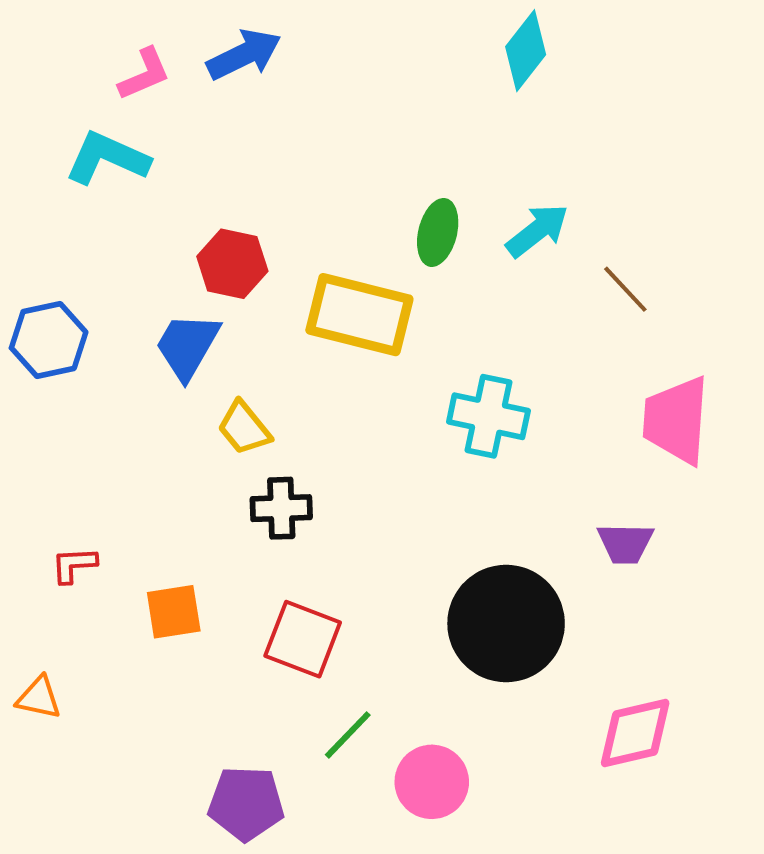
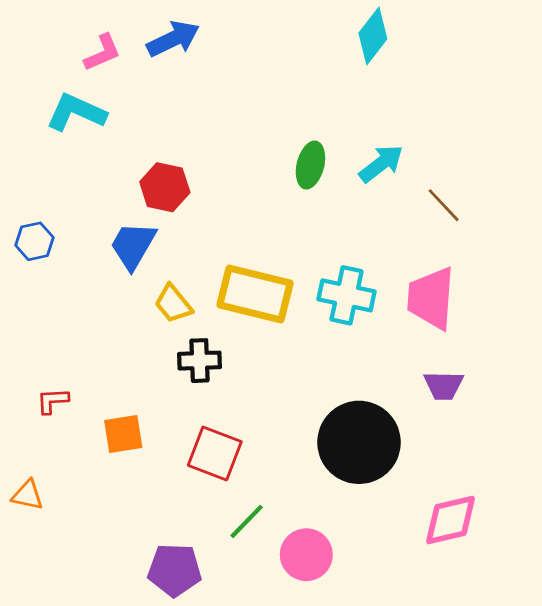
yellow rectangle: (359, 315) -> (255, 294), moved
blue hexagon: (49, 340) -> (34, 241), size x0.7
pink trapezoid: (676, 420) -> (431, 298), moved

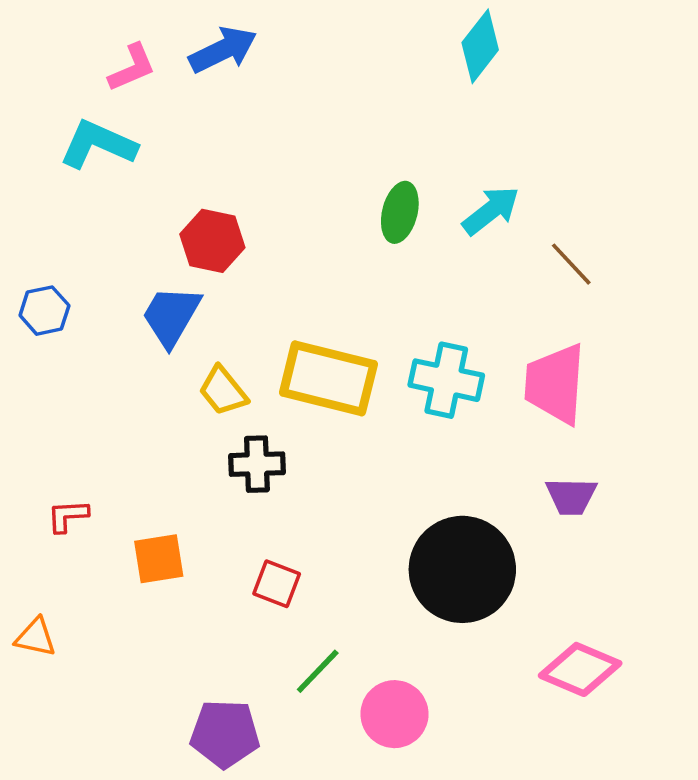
red square: (215, 453) -> (277, 584), size x0.7
pink diamond: (451, 520) -> (580, 669), turned 36

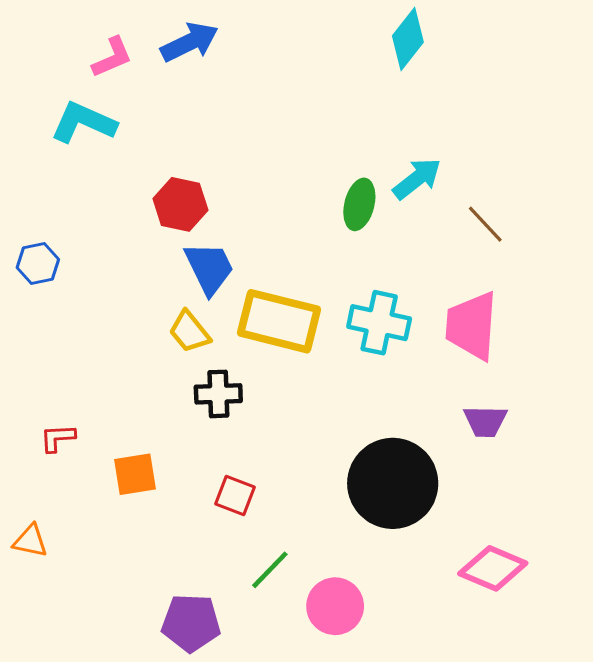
green ellipse: (400, 212) -> (359, 204), moved
blue trapezoid: (171, 316) -> (209, 268), moved, turned 124

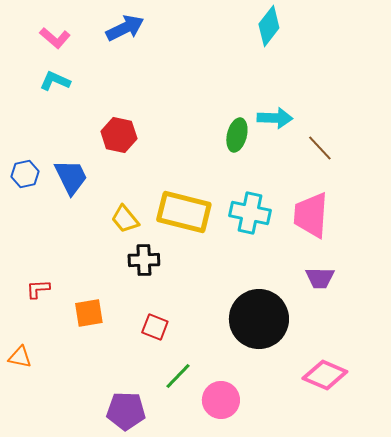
pink L-shape: (112, 57) -> (55, 38), moved, turned 64
cyan L-shape: (83, 123) -> (55, 81), size x0.7
cyan arrow: (417, 179) -> (275, 118), turned 40
blue trapezoid: (209, 268) -> (71, 177), moved

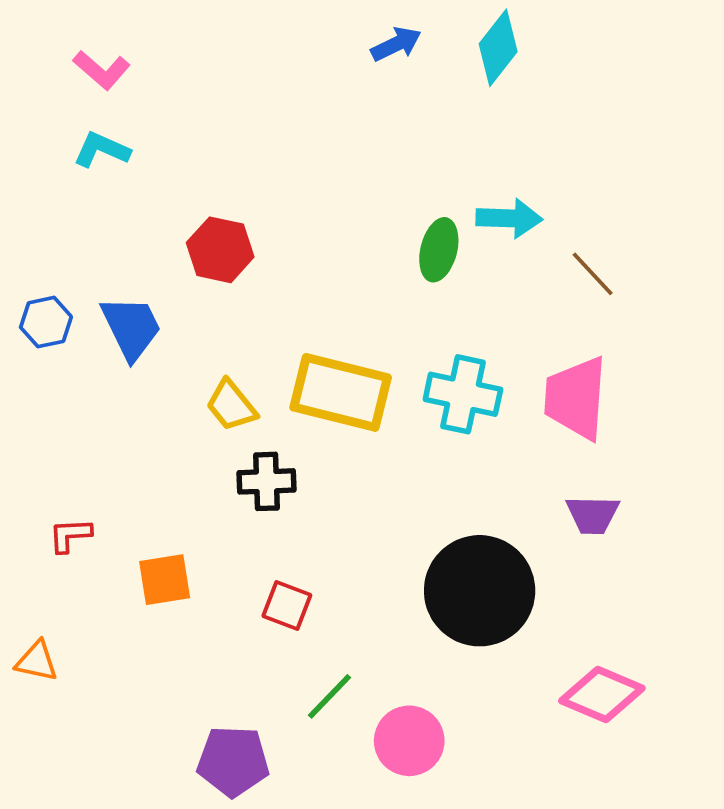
blue arrow: (125, 28) -> (396, 44), moved, size x0.7

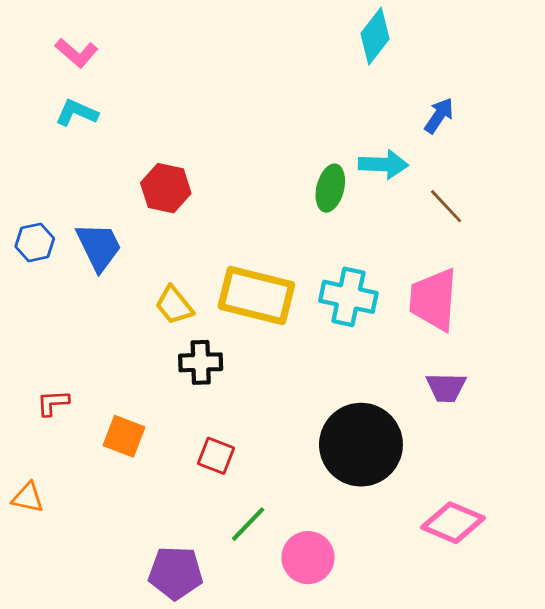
blue arrow: (396, 44) -> (439, 116), moved, turned -30
orange square: (165, 580) -> (124, 436), turned 30

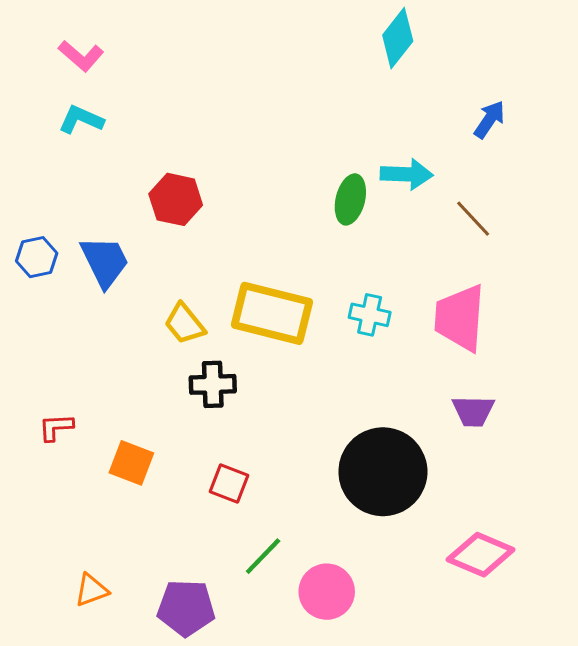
blue arrow: (439, 116) -> (489, 120), moved
cyan cross: (348, 297) -> (370, 315), size x0.7
orange triangle: (28, 498) -> (91, 590), moved, turned -32

